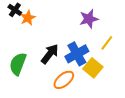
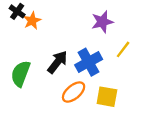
yellow square: (93, 68) -> (107, 97), moved, turned -30

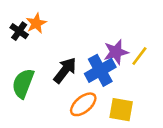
black cross: (17, 11) -> (19, 31), moved
purple star: (102, 22) -> (116, 52), moved

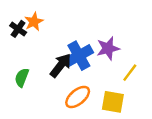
yellow line: (139, 56) -> (130, 73), moved
blue cross: (100, 70) -> (79, 56), moved
green semicircle: (23, 83) -> (22, 78), size x0.7

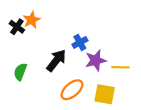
purple star: (108, 48) -> (96, 60), moved
blue cross: (79, 56) -> (80, 42), moved, size x0.6
yellow line: (130, 73) -> (120, 67), turned 54

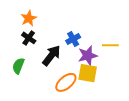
black cross: (17, 27) -> (29, 38), moved
yellow line: (120, 67) -> (110, 45), moved
yellow square: (105, 94) -> (88, 73), moved

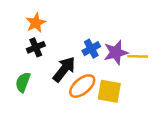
black cross: (29, 38) -> (36, 47), turned 32
purple star: (88, 56) -> (116, 53), moved
orange ellipse: (66, 82) -> (82, 86), moved

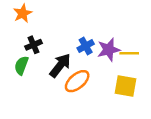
orange star: (36, 23) -> (23, 13), moved
green semicircle: (23, 82) -> (21, 65), moved
yellow square: (109, 91) -> (126, 86), moved

